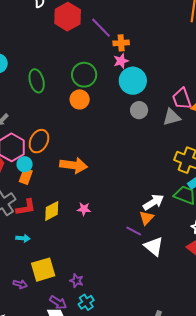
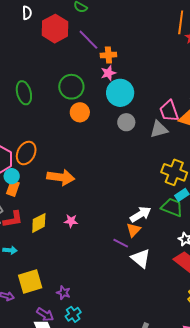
orange circle: (80, 99) -> (80, 112), moved

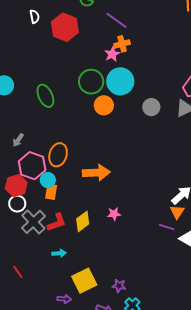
purple line: (88, 40) -> (116, 20), moved
pink star: (108, 73) -> (112, 54), moved
cyan circle: (120, 93) -> (120, 81), moved

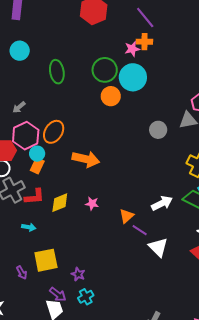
gray circle: (151, 107) -> (158, 130), moved
orange triangle: (177, 212) -> (127, 216), moved
purple arrow: (64, 299) -> (22, 273), turned 40

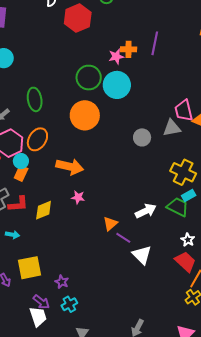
purple line: (145, 17) -> (155, 43), moved, turned 50
green ellipse: (57, 72) -> (35, 99), moved
orange circle: (111, 96) -> (85, 115), moved, size x1.5
pink star: (92, 204) -> (78, 197), moved

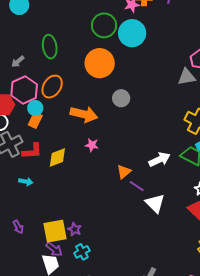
gray circle: (142, 137) -> (121, 98), moved
yellow square: (30, 268) -> (55, 231), moved

